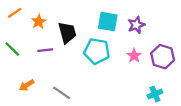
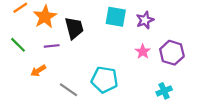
orange star: (39, 22) -> (45, 17), size x1.5
cyan pentagon: (97, 51) -> (105, 80), moved
orange arrow: (27, 85) -> (38, 71), moved

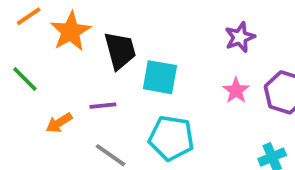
cyan square: (116, 17) -> (160, 77), moved
purple line: (52, 46) -> (103, 106), moved

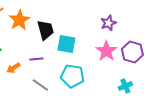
pink star: (236, 90) -> (106, 51), size x1.5

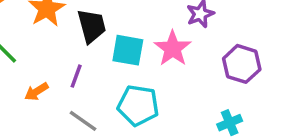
pink star: (106, 51) -> (173, 48), moved
purple line: (36, 59) -> (76, 76), turned -64

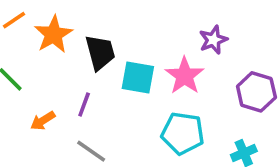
cyan pentagon: (138, 105) -> (183, 133), moved

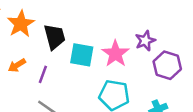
purple star: (213, 40) -> (145, 41), moved
orange arrow: (43, 121) -> (17, 65), moved

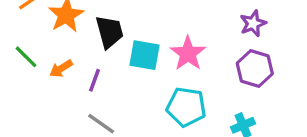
purple star: (145, 41) -> (253, 23), moved

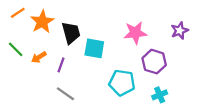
purple star: (253, 23) -> (180, 31), moved
pink star: (188, 53) -> (135, 33), moved, turned 30
purple hexagon: (255, 69) -> (154, 62), moved

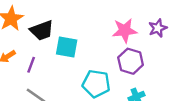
black trapezoid: (71, 33) -> (42, 30), turned 85
pink star: (135, 33) -> (125, 30), moved

